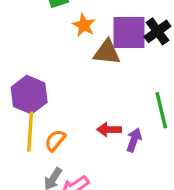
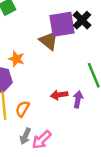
orange star: (84, 25) -> (16, 59), moved
brown triangle: (107, 52) -> (49, 41), turned 42

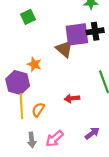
black cross: (82, 20) -> (95, 31), turned 35
purple arrow: (78, 99) -> (92, 133), moved, turned 40
gray arrow: (25, 136) -> (32, 140), moved, turned -32

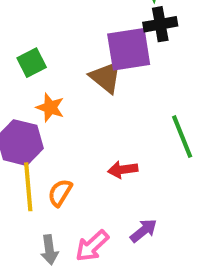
green square: (28, 17) -> (32, 63), moved
black cross: (95, 31) -> (160, 24), moved
purple arrow: (92, 133) -> (144, 231), moved

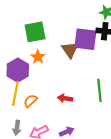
green square: (32, 63) -> (35, 32), size x1.5

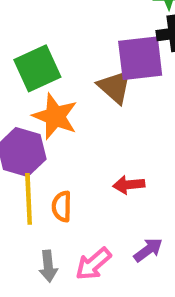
orange star: (38, 57) -> (55, 116), size x1.5
orange semicircle: (30, 101) -> (62, 206), turned -32

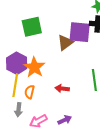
brown triangle: (115, 87) -> (65, 43), turned 30
orange star: (55, 116) -> (34, 67), moved
gray arrow: (48, 266) -> (19, 110), moved

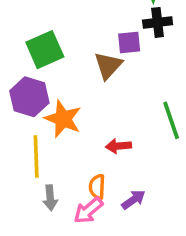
purple square: (80, 32) -> (129, 42), size x0.6
purple hexagon: (17, 63) -> (29, 97), moved
orange semicircle: (30, 92) -> (97, 187), moved

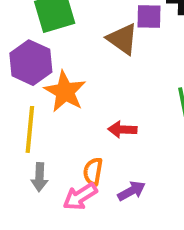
brown triangle: (108, 65) -> (122, 39), turned -44

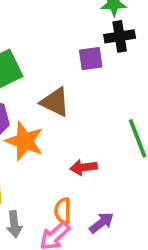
brown triangle: (122, 39) -> (55, 102), moved

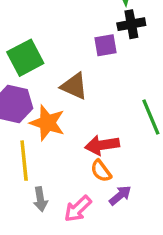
red arrow: (84, 167) -> (102, 145), size x1.4
orange semicircle: (63, 211) -> (101, 171), moved, turned -35

